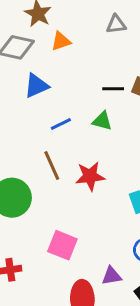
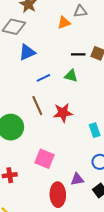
orange triangle: (61, 41) -> (64, 23), moved

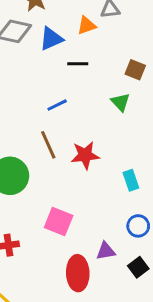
blue triangle: (27, 52) -> (51, 39), moved
black line: (78, 54) -> (78, 64), moved
green triangle: (71, 76) -> (120, 102), moved, turned 32

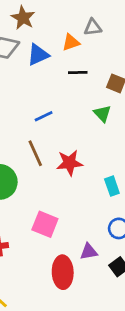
black line: (78, 64) -> (78, 72), moved

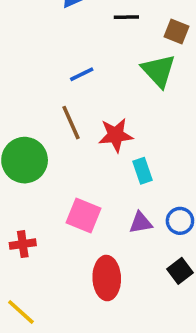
green triangle: (102, 114) -> (159, 71), size x1.5
cyan rectangle: (112, 186) -> (142, 171), moved
purple triangle: (89, 252) -> (141, 223), moved

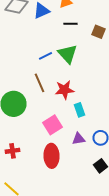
green triangle: (159, 71) -> (68, 54), moved
pink square: (84, 215) -> (52, 125), moved, turned 36
red ellipse: (107, 278) -> (52, 156), moved

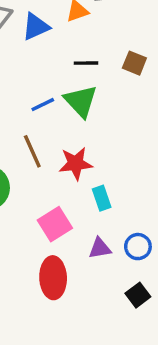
black line: (70, 24) -> (86, 63), moved

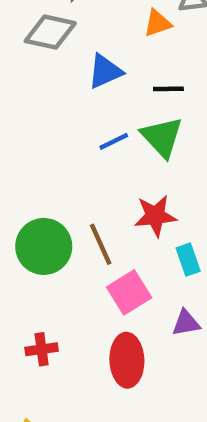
blue triangle: (36, 27) -> (105, 71), moved
brown line: (32, 151) -> (101, 244), moved

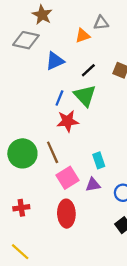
black line: (168, 89) -> (88, 70), turned -42
blue line: (114, 141) -> (59, 98), turned -42
red star: (155, 216) -> (68, 121), moved
purple triangle: (186, 323) -> (93, 185), moved

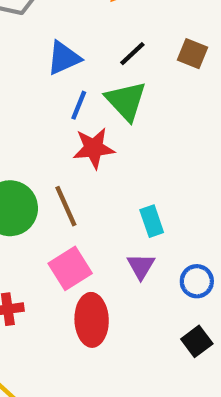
blue triangle: (55, 61) -> (64, 58), moved
pink square: (68, 178) -> (70, 268), moved
purple triangle: (93, 185) -> (141, 266), turned -49

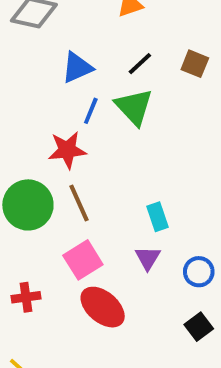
red star: (94, 148) -> (67, 150), moved
red ellipse: (92, 320) -> (103, 307), turned -48

